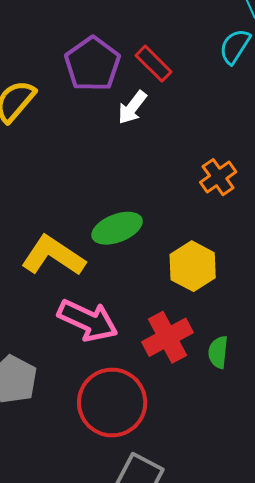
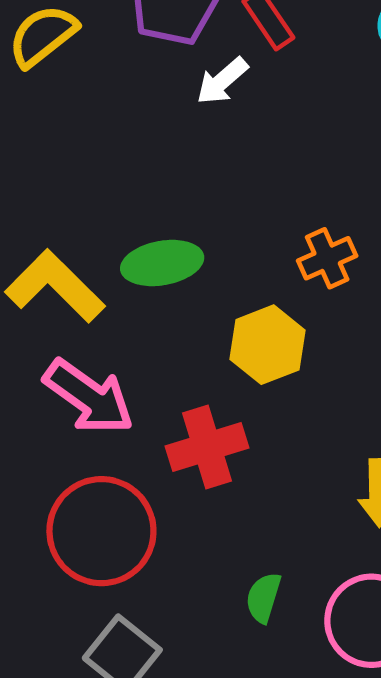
orange cross: (218, 177) -> (327, 258), moved
green semicircle: (218, 352) -> (263, 598), moved

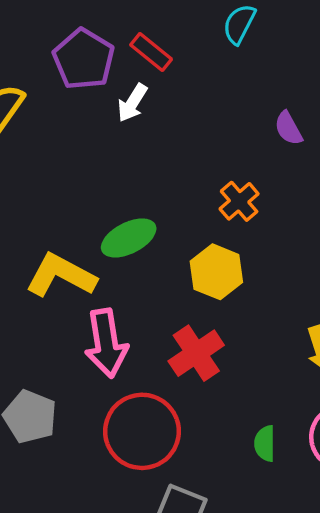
pink arrow: (89, 397) -> (106, 343), turned 62

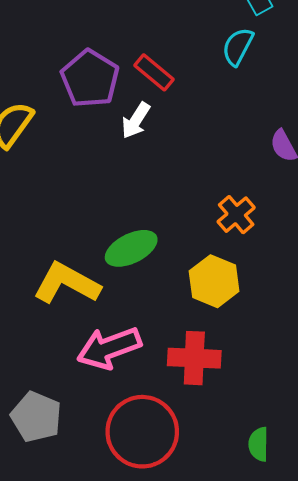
pink arrow: (106, 343) -> (109, 348), turned 78
red cross: (196, 353) -> (194, 358), turned 36

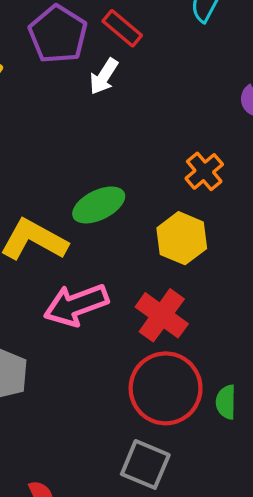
red cross: (194, 358) -> (162, 315), turned 33
red circle: (142, 432) -> (166, 388), moved

